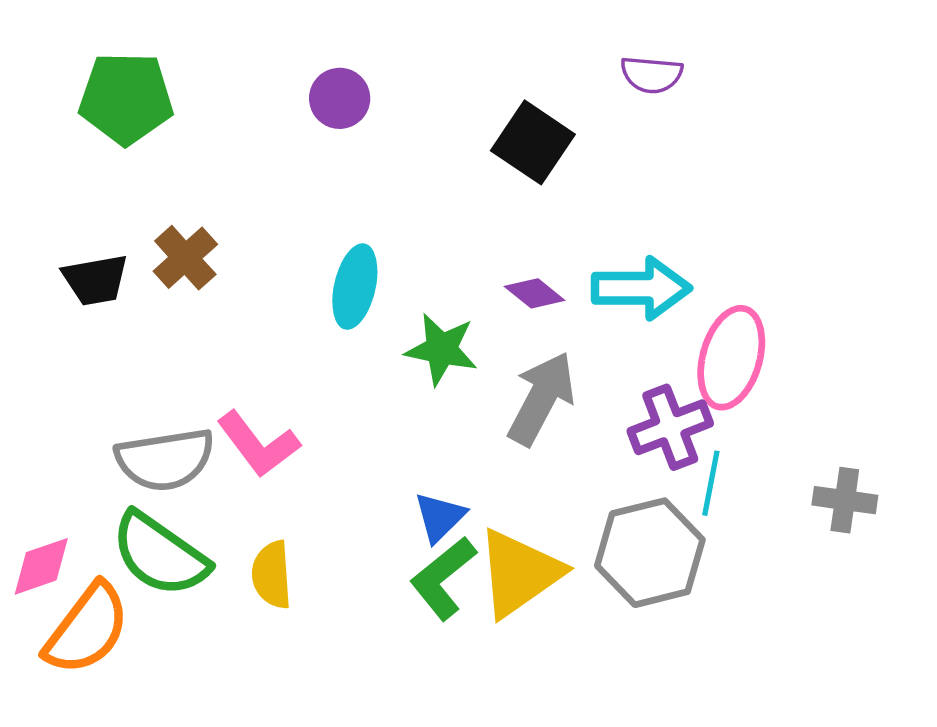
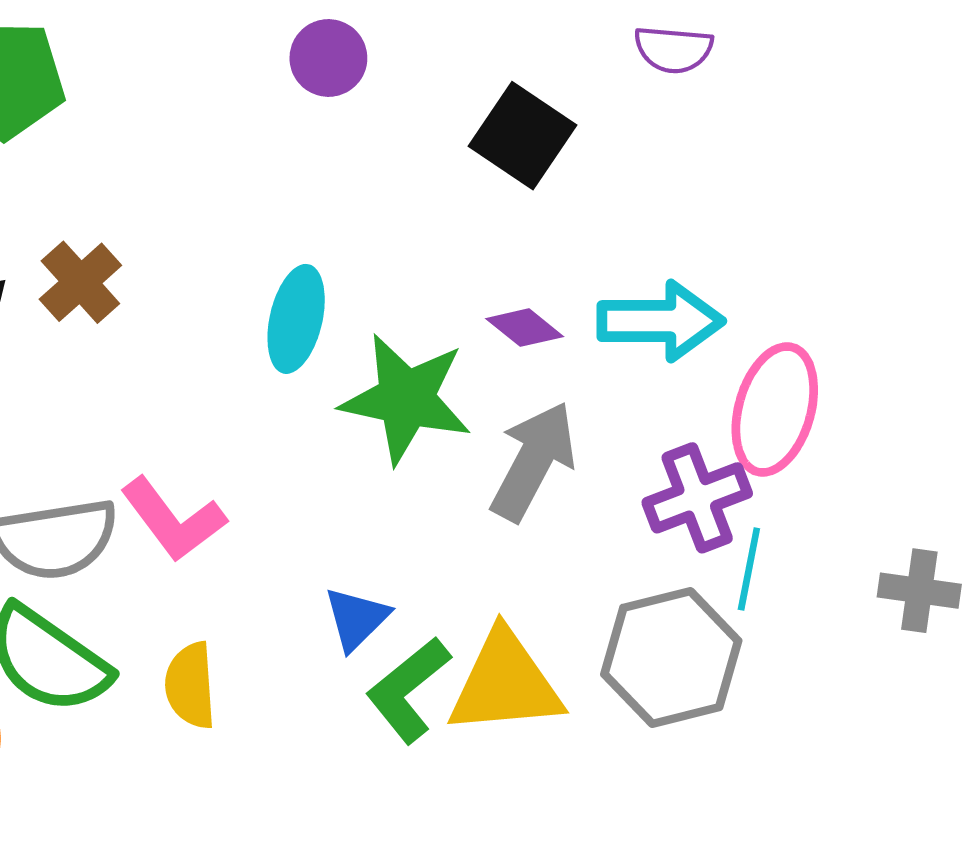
purple circle: (340, 98) -> (328, 58), moved
green star: (441, 349) -> (406, 399), size x1.4
blue triangle: (440, 517) -> (356, 619), moved
yellow triangle: (519, 573) -> (505, 683), turned 30

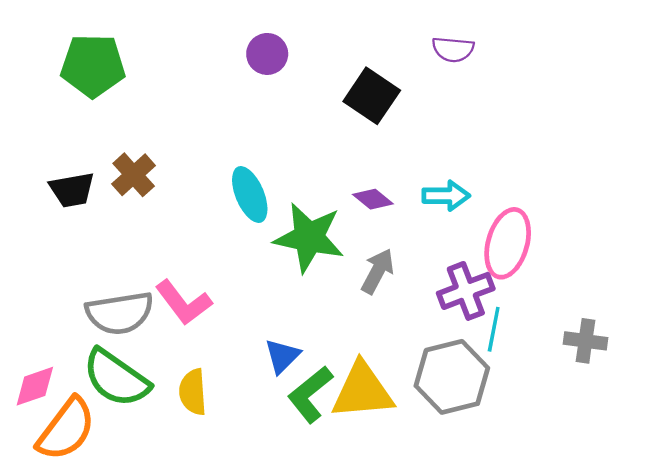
cyan ellipse: (296, 319) -> (250, 195), turned -36
cyan arrow: (661, 321) -> (446, 196), size x0.7
gray arrow: (533, 461) -> (378, 271), size x0.7

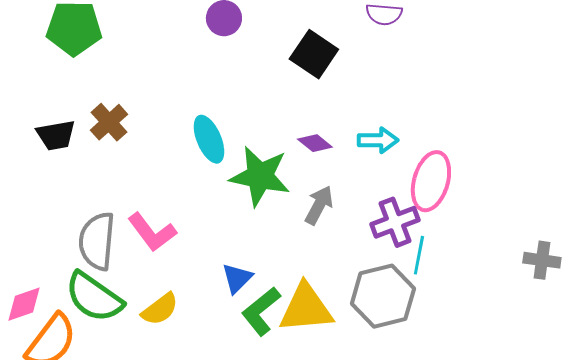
gray semicircle: (120, 313) -> (97, 241), turned 104
gray cross: (585, 341) -> (542, 260), moved
yellow semicircle: (193, 392) -> (160, 309), turned -123

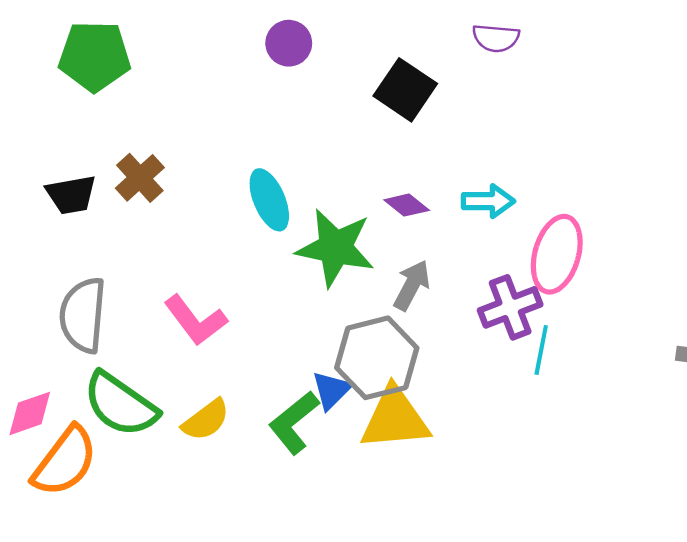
gray semicircle: (97, 241) -> (83, 315), moved
blue triangle: (237, 278) -> (331, 390), moved
gray hexagon: (383, 296) -> (377, 358), moved
green L-shape: (261, 311) -> (294, 423), moved

